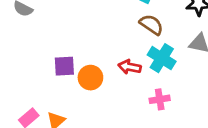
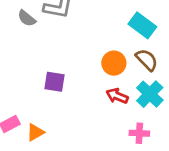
orange circle: (90, 78) -> (114, 63), moved

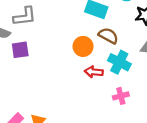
purple square: (55, 82) -> (20, 50), moved

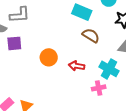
orange circle: (83, 46) -> (49, 57), moved
cyan cross: (119, 62) -> (109, 69), moved

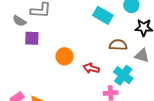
brown semicircle: (91, 35) -> (118, 45), moved, turned -36

